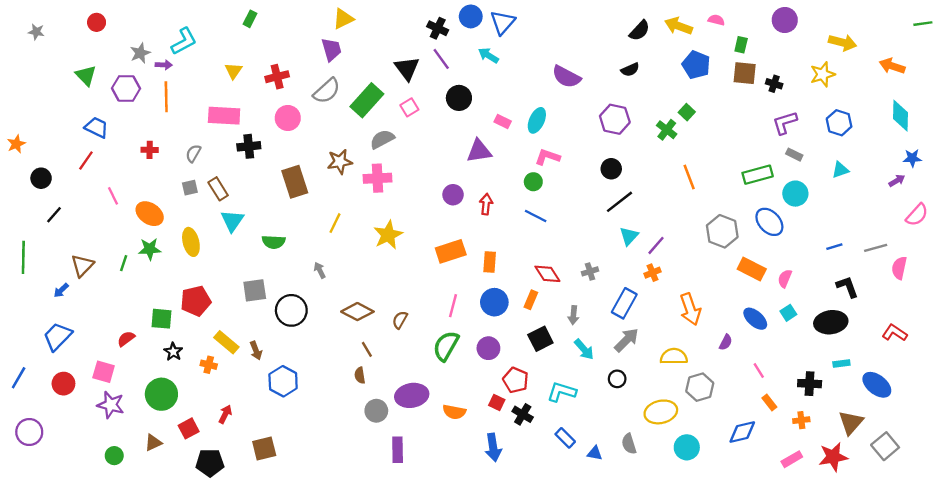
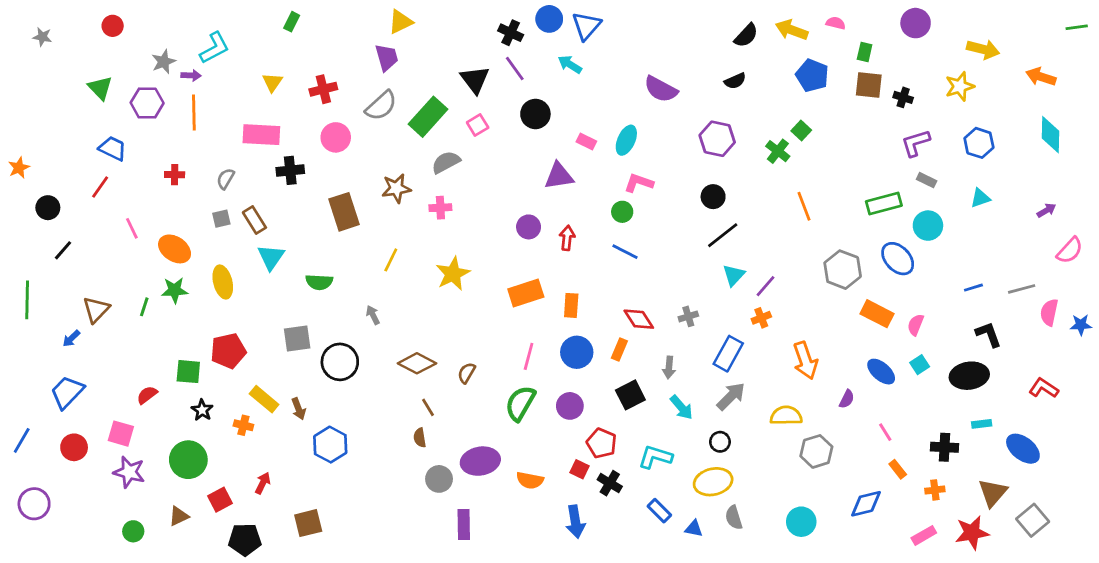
blue star: (912, 158) -> (1081, 325), moved
pink cross: (377, 178) -> (440, 208), size x0.7
yellow ellipse: (661, 412) -> (713, 482), moved

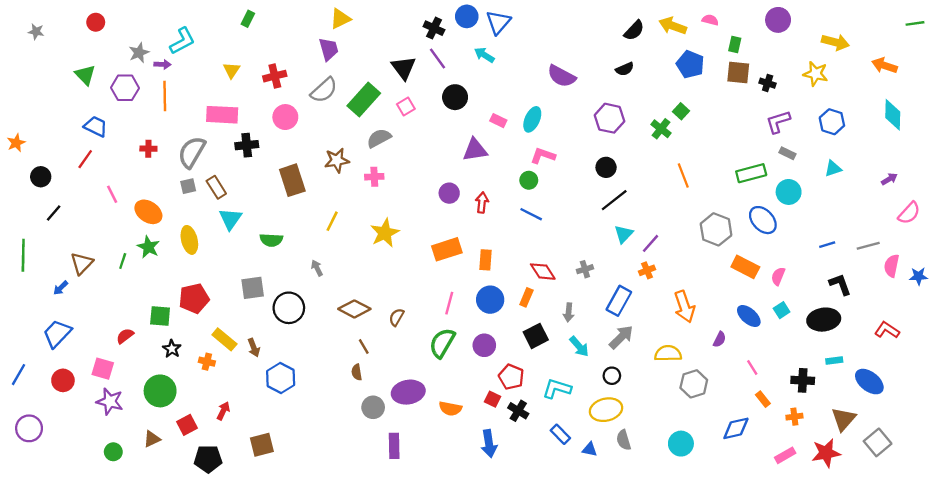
yellow star: (960, 86) -> (816, 74), turned 30
gray semicircle: (226, 179) -> (192, 152), size x1.8
green star: (175, 290) -> (148, 247), turned 30

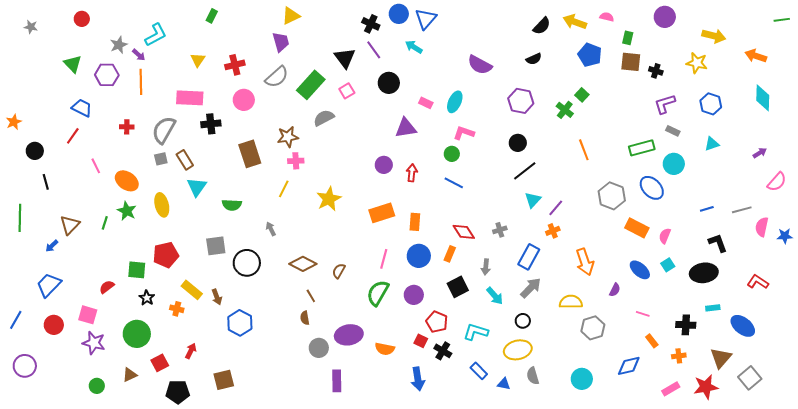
purple arrow: (162, 64) -> (139, 55), turned 40
pink cross: (374, 177) -> (296, 161), moved
black line: (54, 213) -> (46, 182), turned -56
pink line: (752, 368) -> (643, 314), turned -40

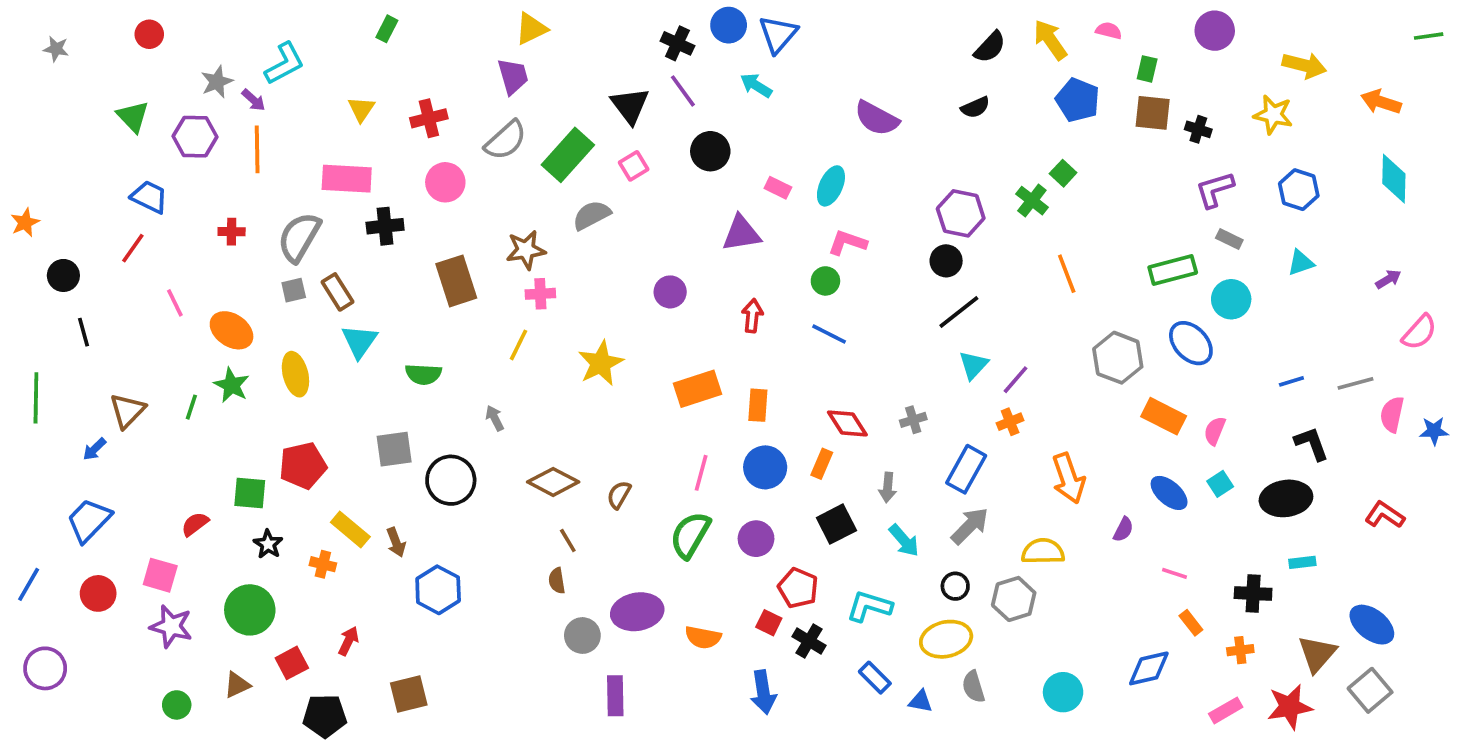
yellow arrow: (575, 22) -> (1050, 40), turned 35
purple hexagon: (521, 101) -> (961, 213), moved
purple circle: (384, 165) -> (670, 292), moved
blue ellipse: (743, 326) -> (1372, 625), moved
gray hexagon: (593, 328) -> (1014, 599), moved

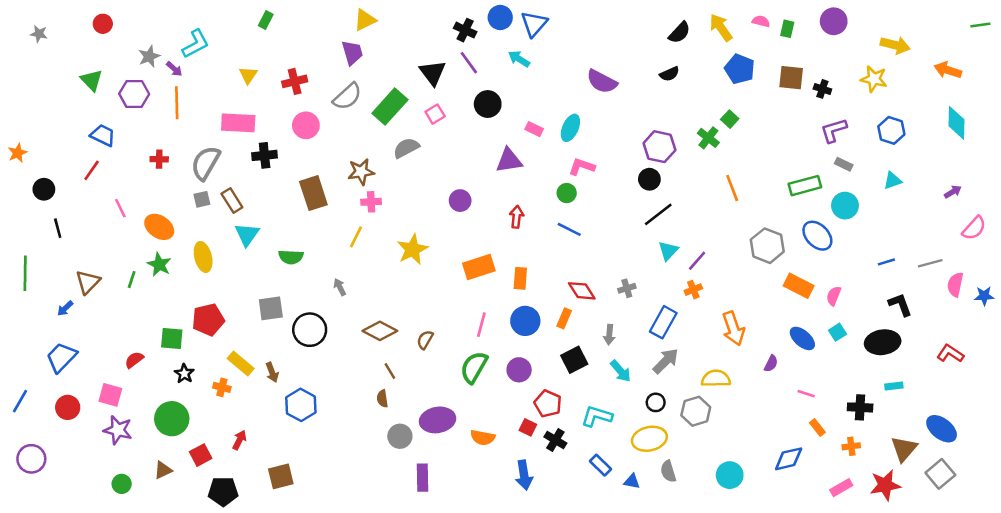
green rectangle: (1147, 69) -> (787, 29), moved

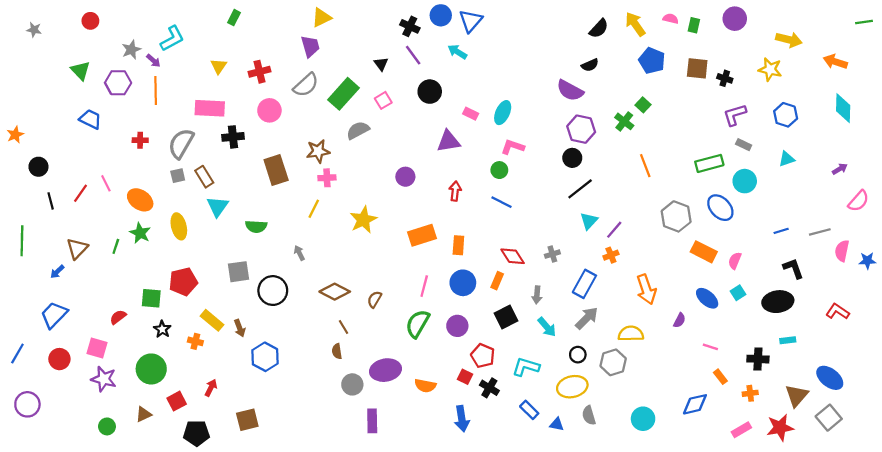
black triangle: (433, 73) -> (381, 64), size x0.6
purple semicircle: (602, 81) -> (570, 90), moved
red line: (92, 170) -> (80, 193), moved

